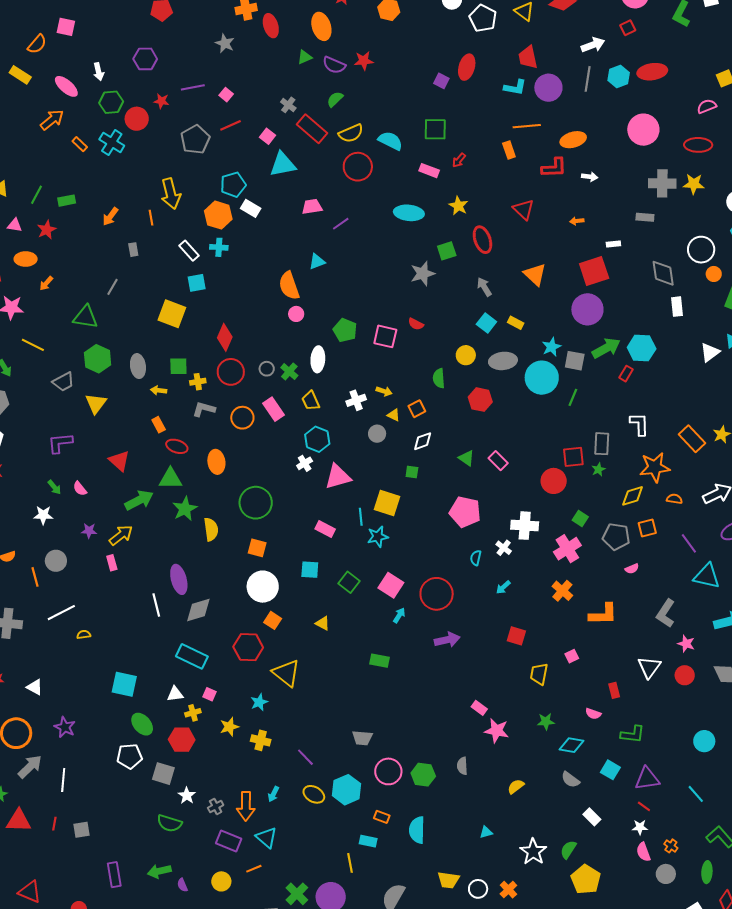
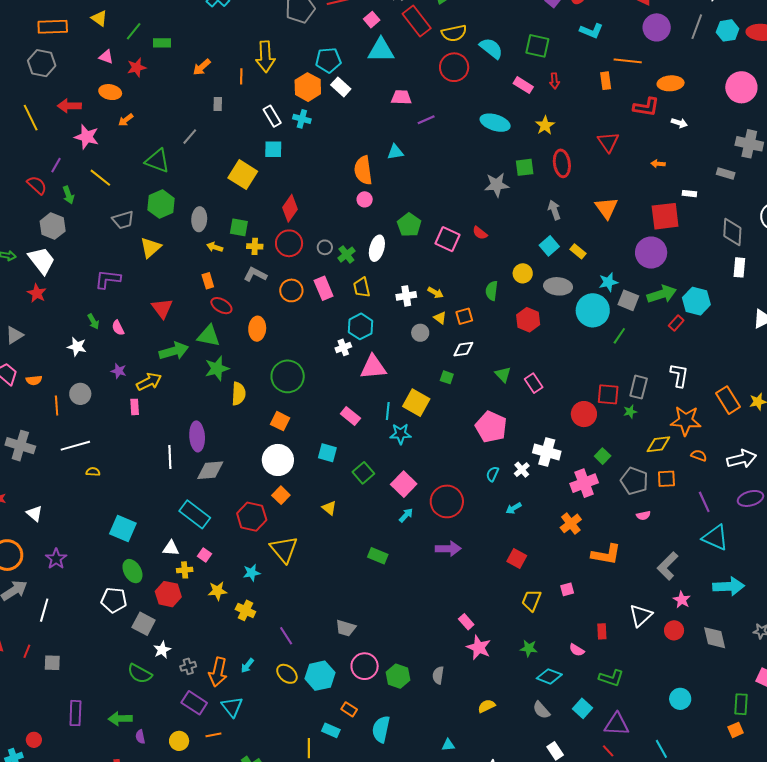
cyan L-shape: (515, 87) -> (591, 31), moved
red arrow: (459, 160) -> (554, 81), turned -56

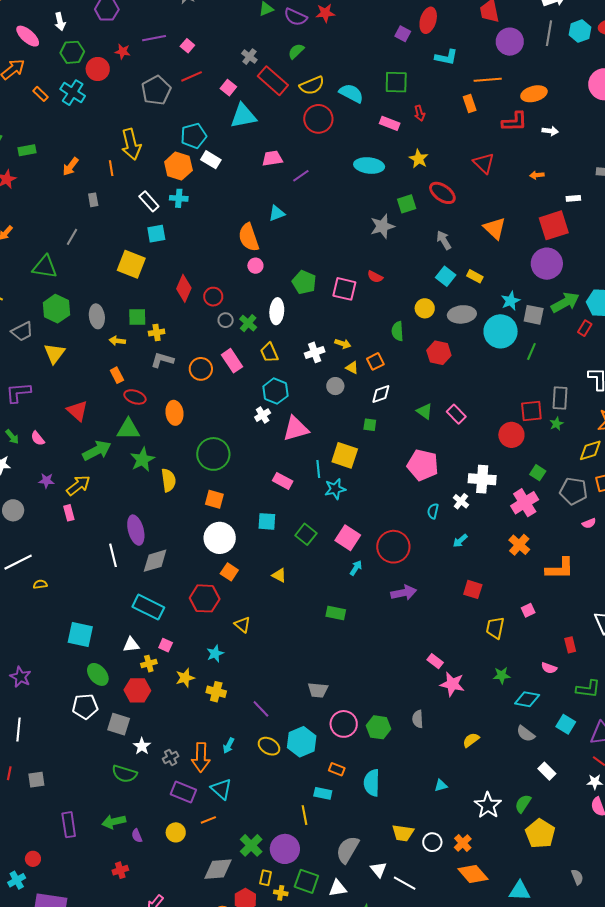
red ellipse: (562, 163) -> (442, 193), turned -36
red circle: (289, 243) -> (213, 297), moved, size x0.7
yellow triangle: (284, 549) -> (242, 625), size x0.6

